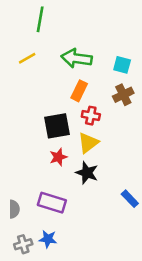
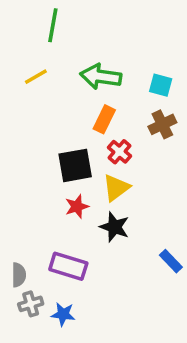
red cross: (91, 116) -> (120, 152), turned 30
gray cross: (23, 244) -> (31, 304), moved

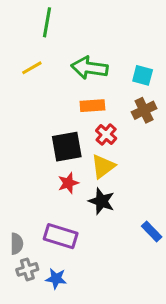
orange rectangle: (104, 119) -> (92, 106), turned 60

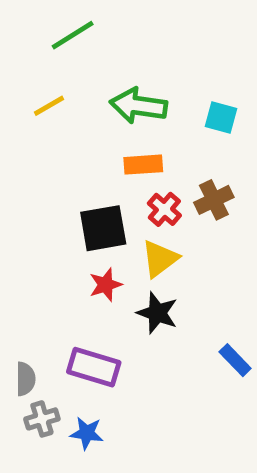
green line: (47, 22) -> (73, 35), turned 48
brown cross: (144, 110) -> (214, 200), moved

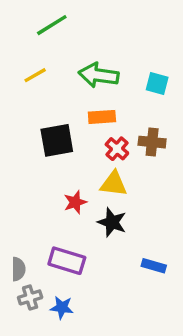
brown cross: (214, 200) -> (152, 142), turned 32
black square: (103, 228) -> (57, 140), moved
yellow triangle: (160, 259) -> (114, 184), turned 44
blue rectangle: (235, 360) -> (154, 266), moved, turned -30

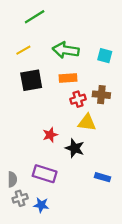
black square: (57, 140) -> (31, 80), moved
red cross: (117, 149) -> (78, 99), turned 32
yellow triangle: (114, 184) -> (87, 123), moved

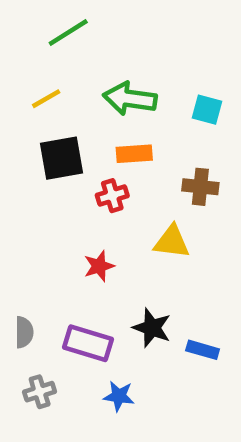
red cross: (78, 99) -> (112, 196), moved
black star: (75, 148) -> (152, 328), moved
gray semicircle: (12, 179) -> (24, 332), moved
blue star: (41, 205) -> (119, 396), moved

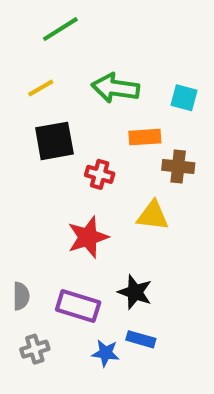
orange rectangle: (134, 154) -> (145, 137), moved
red cross: (112, 196) -> (100, 174), turned 32
red star: (99, 266) -> (88, 237), size x1.5
blue rectangle: (203, 350) -> (141, 339), moved

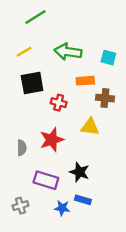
gray semicircle: (21, 296) -> (22, 148), moved

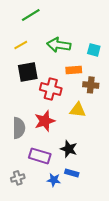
red cross: (59, 103) -> (51, 89), size x1.5
gray semicircle: (22, 148) -> (19, 128), size x1.5

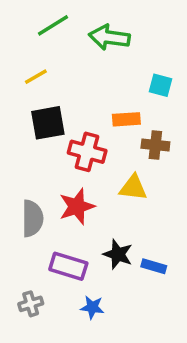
green arrow: (59, 45) -> (109, 37), moved
blue rectangle: (72, 173) -> (154, 266), moved

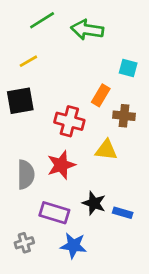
orange rectangle: (126, 119) -> (101, 95), turned -55
black square: (48, 123) -> (20, 101), moved
blue star: (92, 307) -> (73, 246), size x1.4

